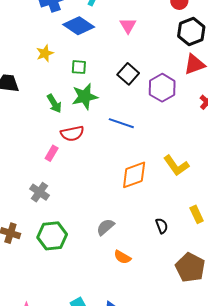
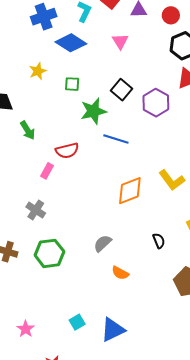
green star: (85, 97) -> (93, 111), moved
green arrow: (54, 104) -> (28, 130), moved

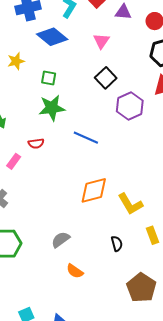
black square: (122, 90) -> (106, 78), moved
green star: (93, 111) -> (52, 108), moved
red semicircle: (67, 151) -> (36, 143), size x0.7
yellow L-shape: (172, 180) -> (130, 204), moved

